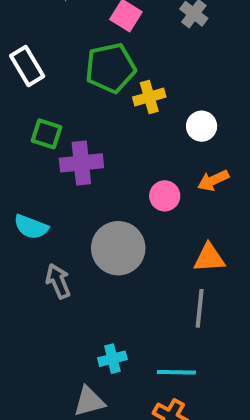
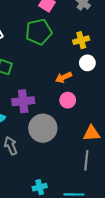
yellow cross: (149, 97) -> (81, 40), moved
purple cross: (81, 163) -> (23, 101), moved
orange arrow: (213, 180) -> (64, 77), moved

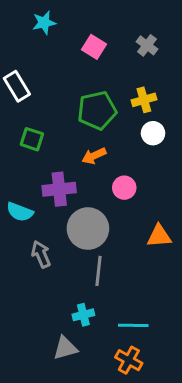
green pentagon: (39, 32) -> (97, 110), moved
orange arrow: (64, 77) -> (94, 156), moved
gray line: (86, 160) -> (99, 271), moved

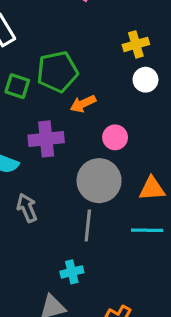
green pentagon: (97, 110) -> (57, 72), moved
gray circle: (88, 229) -> (99, 181), moved
cyan line: (133, 325) -> (147, 230), moved

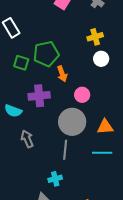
orange arrow: (83, 104) -> (62, 74), turned -84

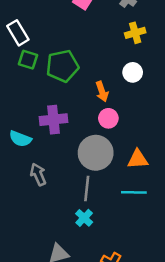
yellow cross: (95, 37) -> (135, 33), moved
green square: (21, 63) -> (28, 60), moved
orange arrow: (62, 74) -> (102, 92), moved
cyan cross: (55, 179) -> (84, 218), moved, turned -32

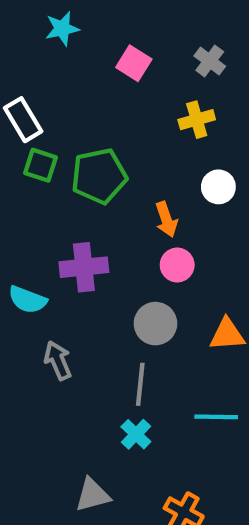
yellow cross: (135, 33) -> (197, 120), moved
gray circle: (96, 153) -> (155, 324), size x0.7
cyan line: (134, 192) -> (216, 417), moved

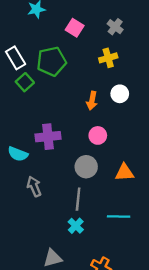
green square: (41, 165) -> (25, 82), turned 30
green pentagon: (99, 176) -> (51, 61), moved
orange arrow: (166, 219) -> (92, 101), moved, turned 30

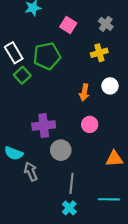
cyan semicircle: (18, 154) -> (14, 153), moved
gray circle: (86, 167) -> (61, 150), moved

